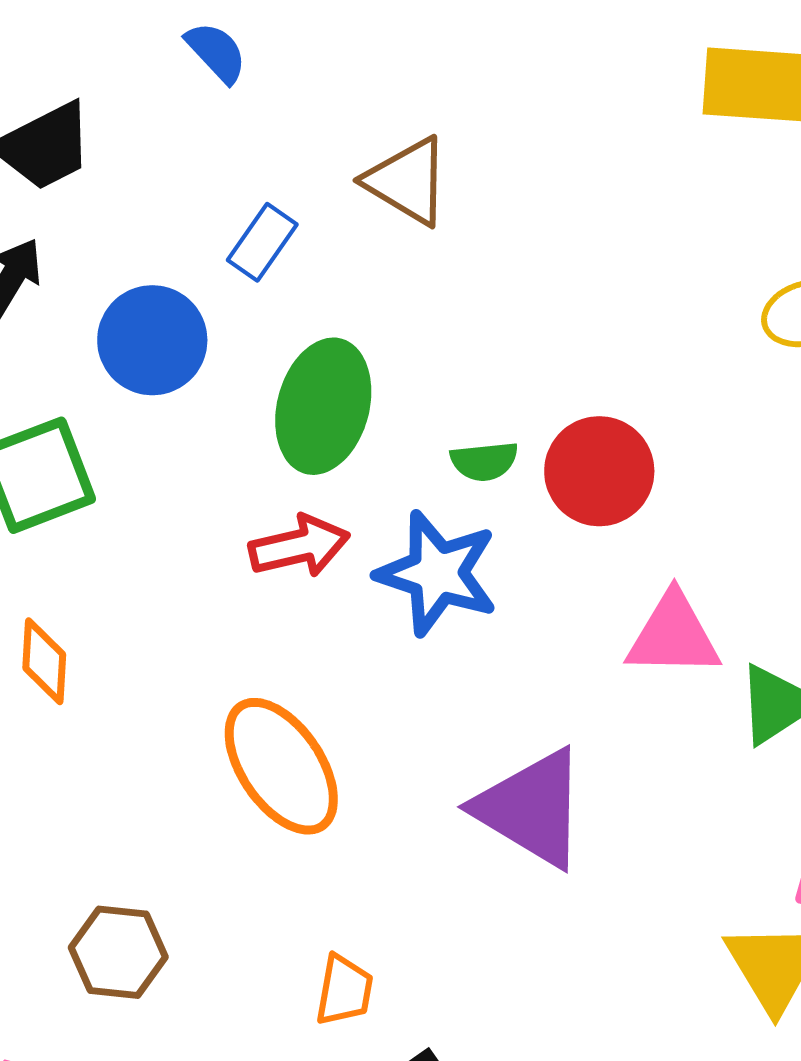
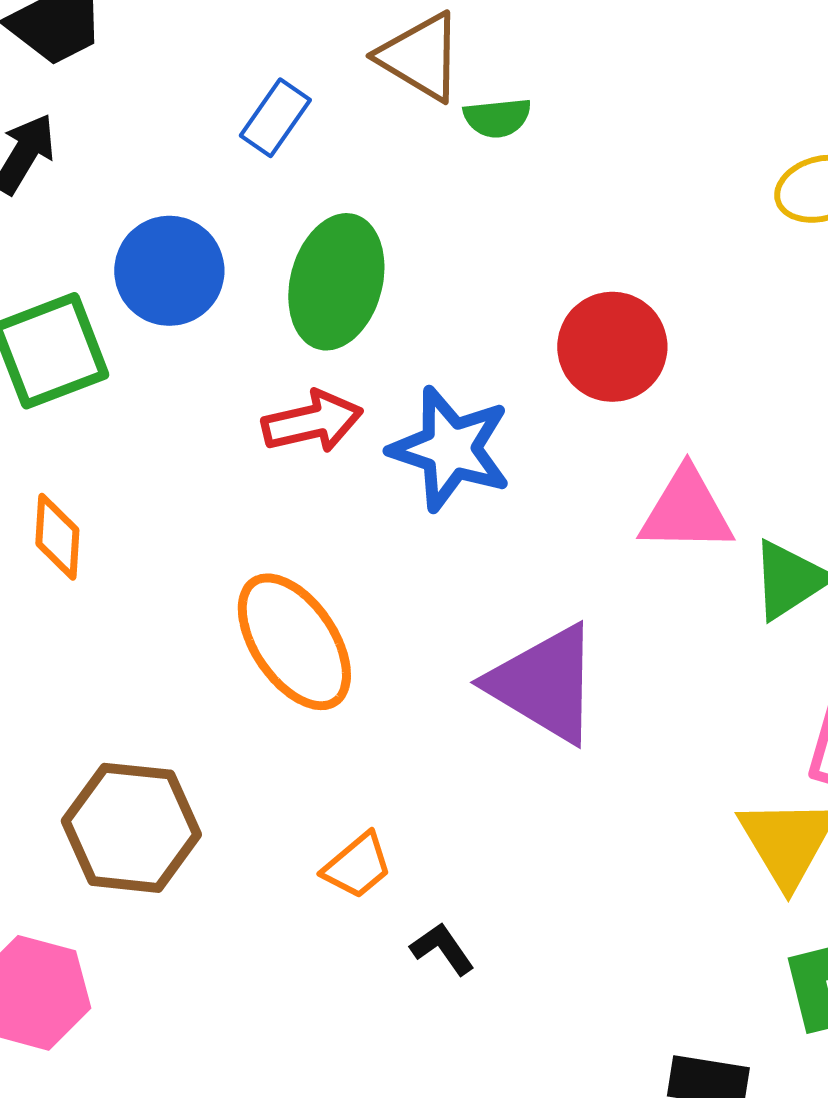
blue circle: (152, 340) -> (169, 271), moved
green semicircle: (484, 461) -> (497, 118), moved
brown hexagon: (118, 952) -> (131, 828), size x1.4
orange trapezoid: (344, 990) -> (357, 866), turned 40

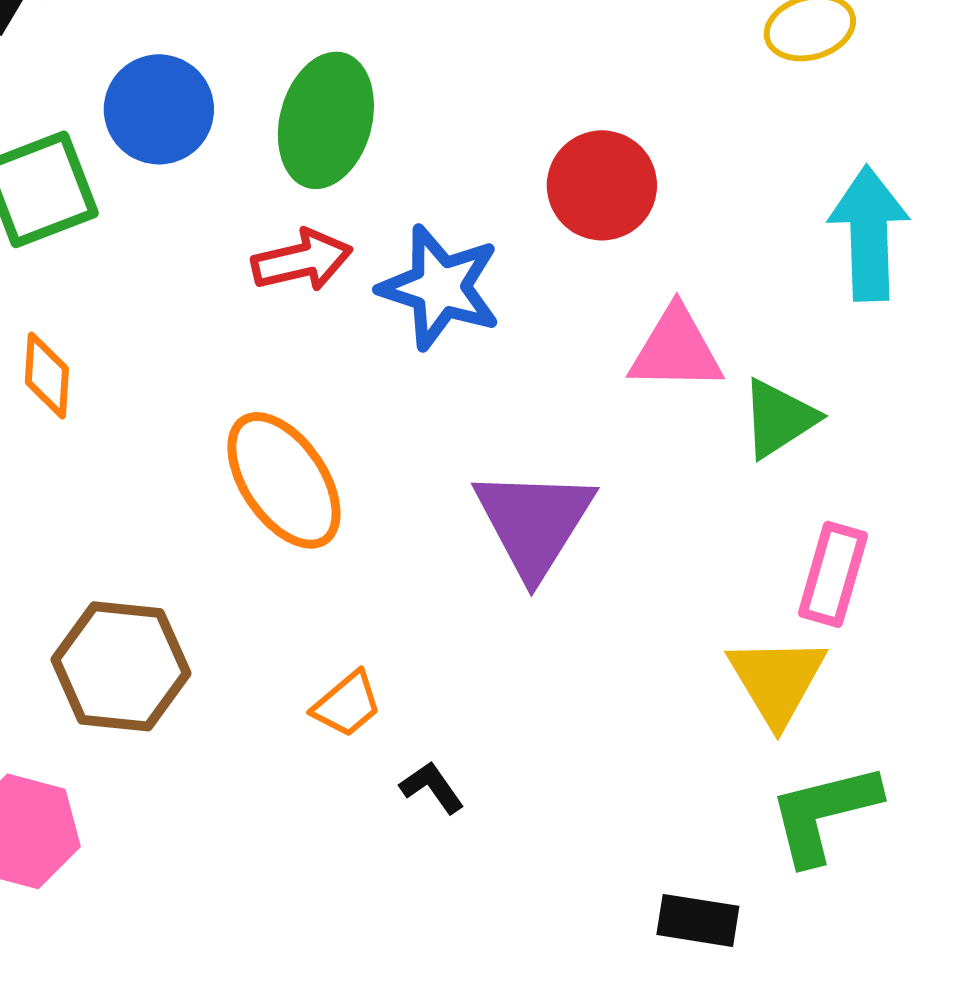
purple triangle: (544, 684) -> (534, 522), turned 31

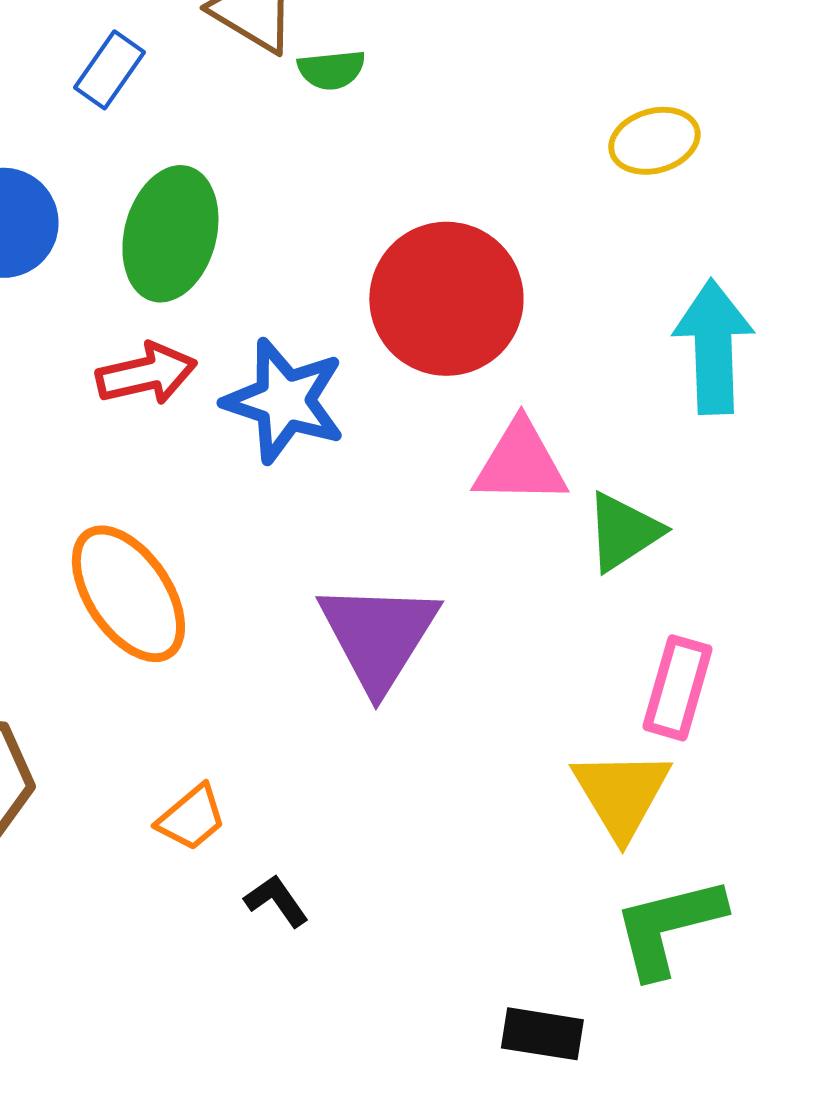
red circle: (602, 185) -> (446, 299), size x1.4

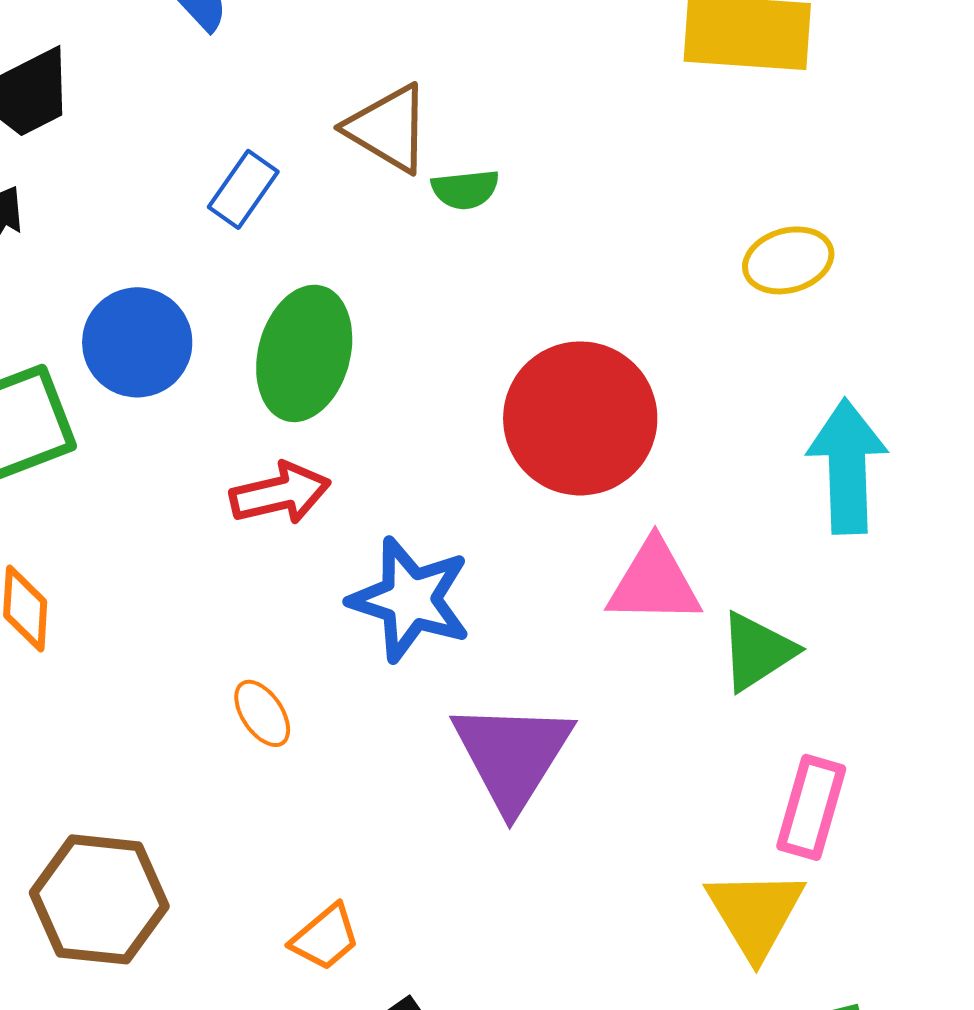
blue star: (284, 401) -> (410, 599), moved
orange ellipse: (128, 594) -> (262, 713), size x0.5

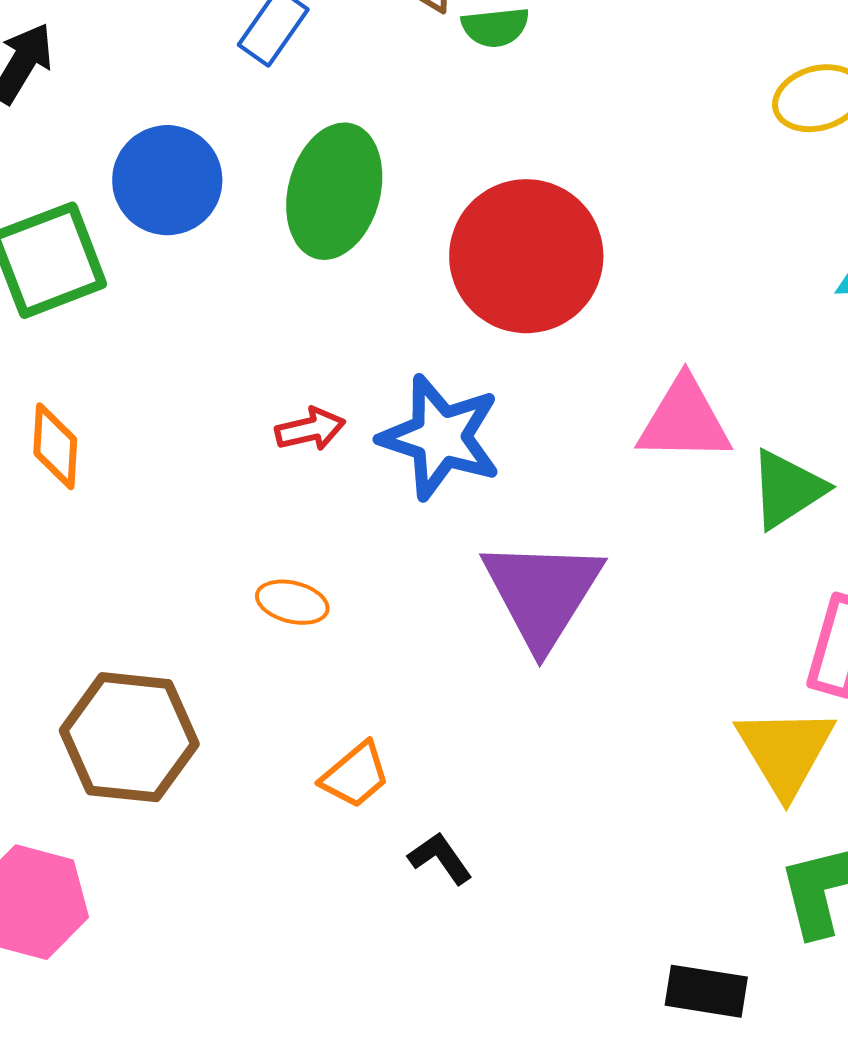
red circle: (580, 418) -> (526, 256), moved
red arrow: (280, 493) -> (310, 429), moved, size x0.7
orange ellipse: (262, 713) -> (292, 602), moved, turned -42

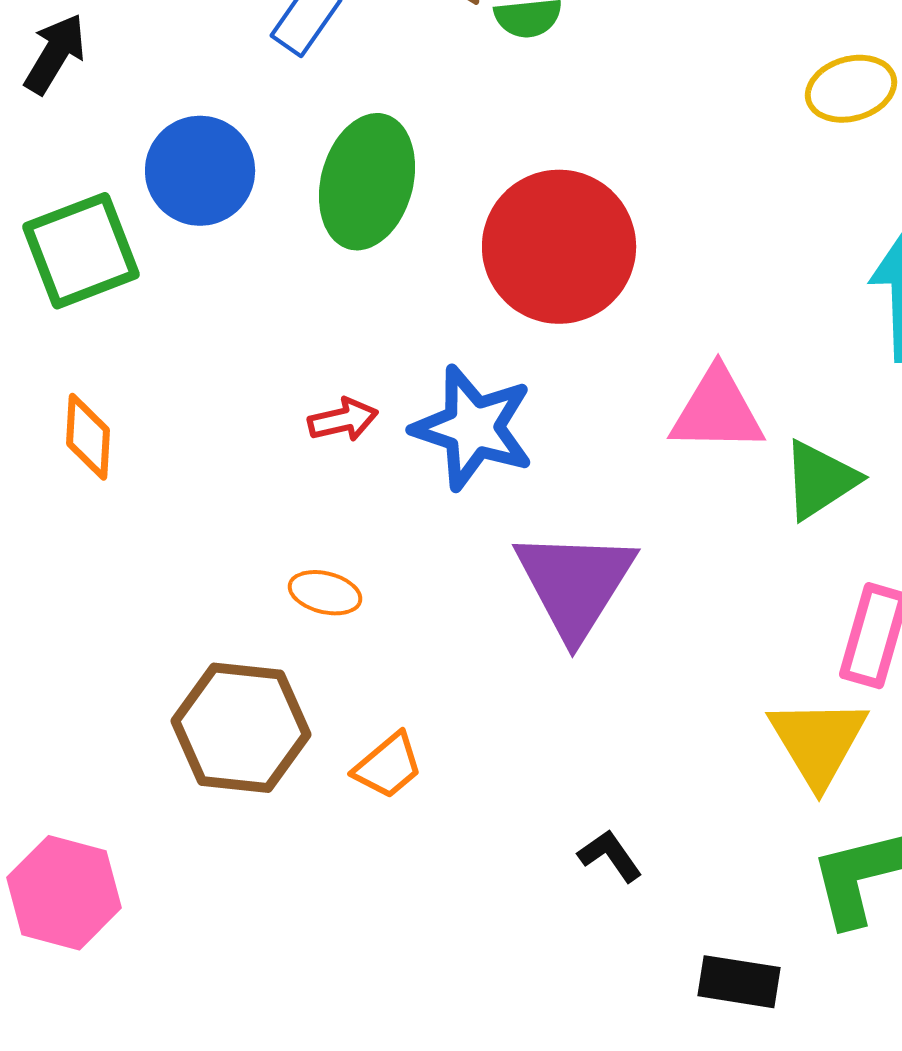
brown hexagon: (129, 737) -> (241, 728), moved
black L-shape: (440, 858) -> (610, 856), moved

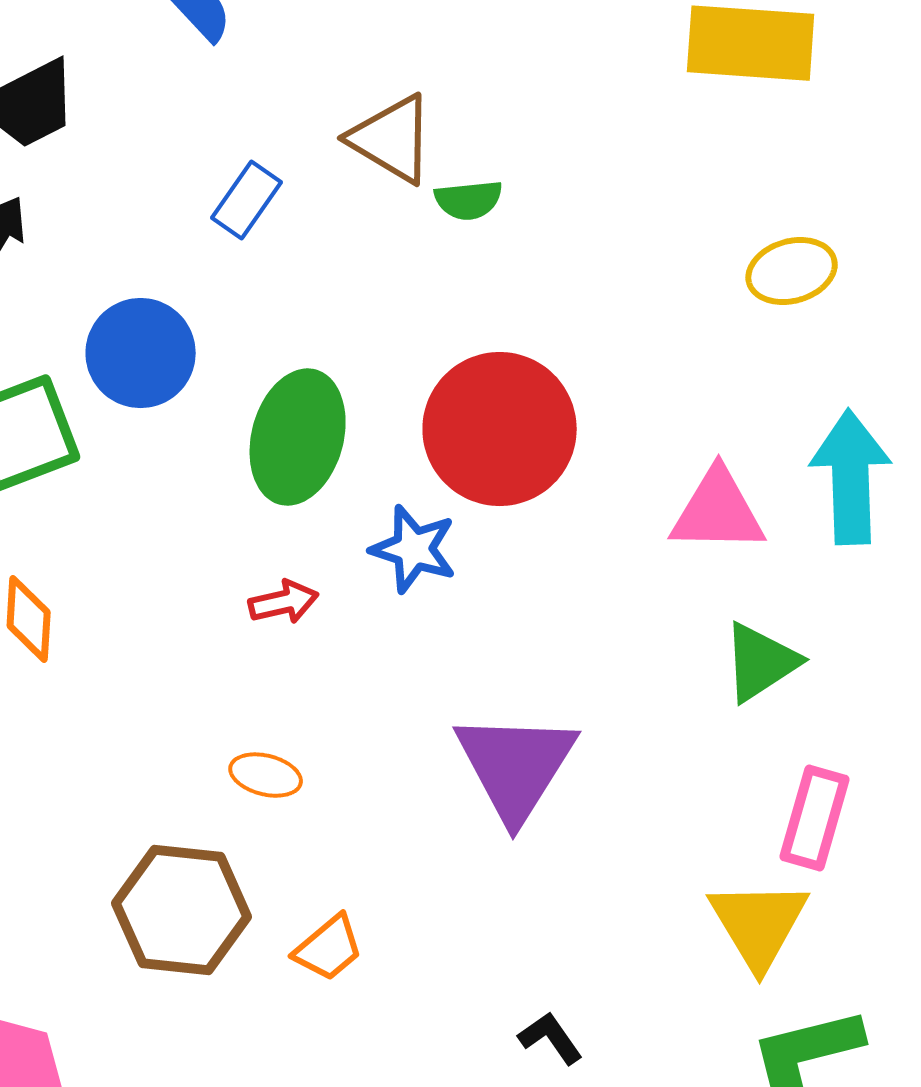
green ellipse: (367, 182) -> (298, 437), moved
pink triangle: (717, 411) -> (718, 511), moved
blue star: (473, 428) -> (414, 549), moved, size x0.7

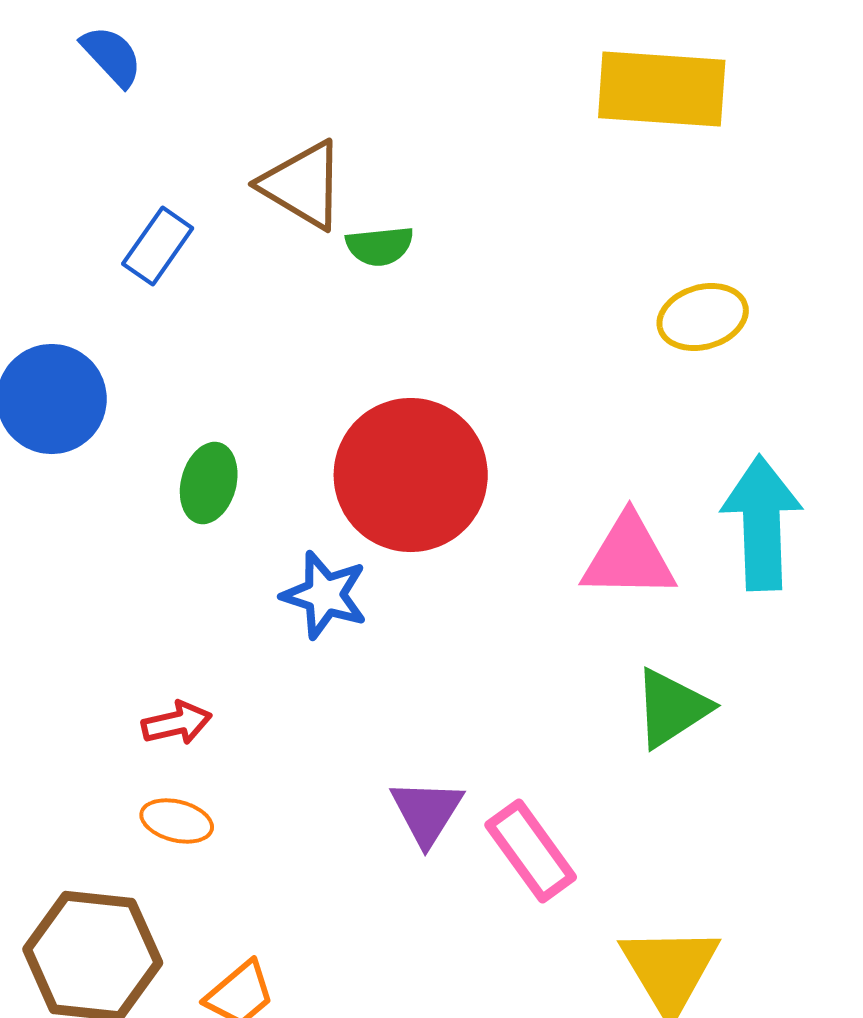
green ellipse: (298, 437) -> (209, 483), size x0.6
red arrow: (284, 602) -> (177, 723), moved
purple triangle: (516, 766) -> (427, 812), size x0.6
pink rectangle: (815, 818) -> (531, 851), moved, turned -52

